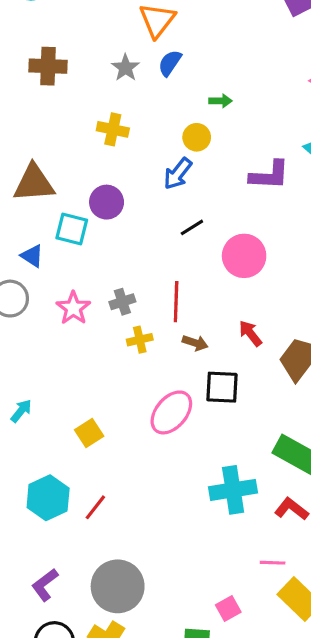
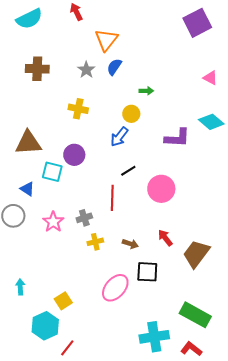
red line: (176, 302) -> (112, 198), moved
cyan arrow: (21, 411) -> (20, 287), turned -42
cyan hexagon: (48, 498) -> (45, 326), moved

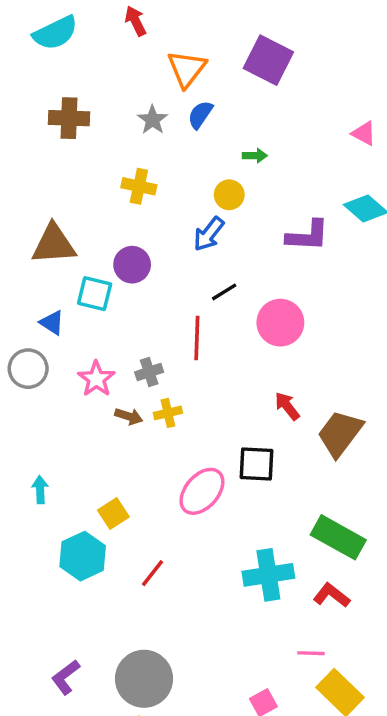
purple square: (197, 23) -> (268, 60), moved, turned -36
brown arrow: (130, 244) -> (129, 416), moved
red line: (67, 348) -> (153, 573), moved

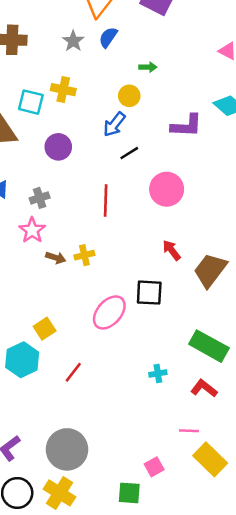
black line: (224, 292) -> (129, 153), moved
cyan square: (95, 294) -> (31, 102), moved
gray cross: (149, 372) -> (40, 198), moved
cyan cross: (268, 575) -> (158, 373), size x0.5

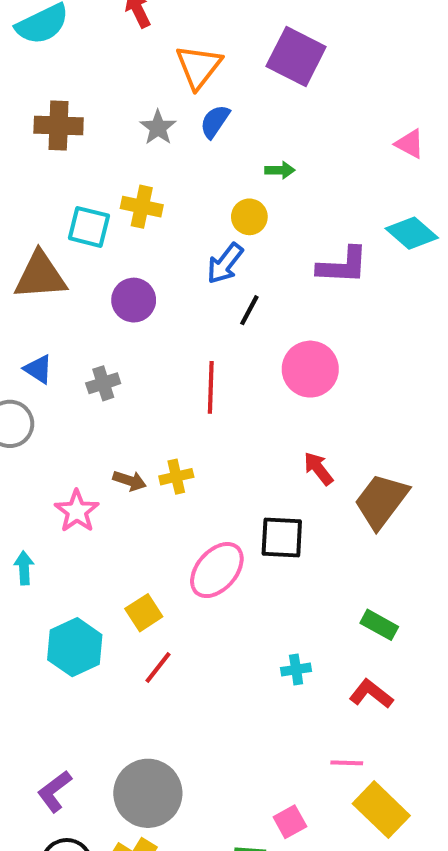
black line: (129, 153) -> (249, 310), turned -30
pink star: (32, 230) -> (77, 511), moved
yellow square: (45, 329) -> (144, 613), moved
green rectangle: (209, 346) -> (379, 625), size x0.6

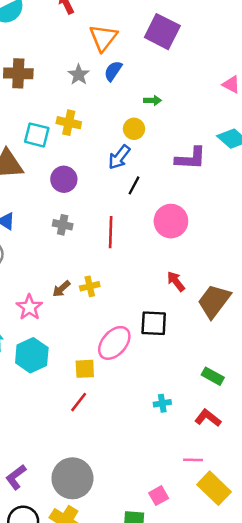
gray cross: (103, 383) -> (63, 225), moved, turned 30
brown arrow: (130, 481) -> (61, 289), turned 120
yellow square: (144, 613) -> (85, 369), moved, turned 30
cyan hexagon: (75, 647) -> (32, 355), moved

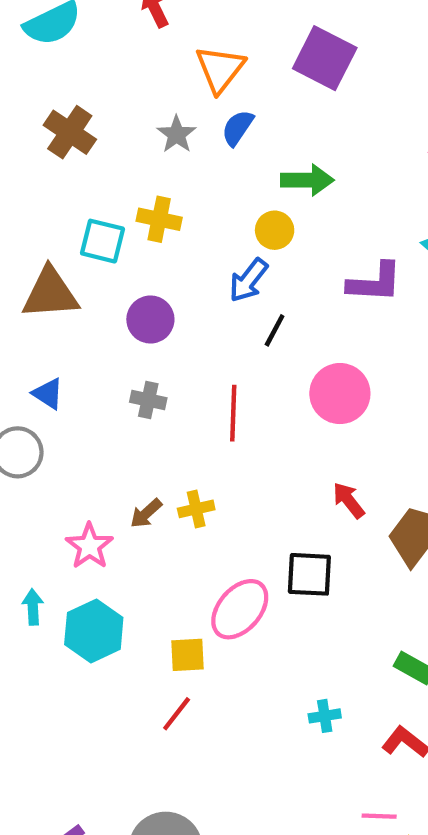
brown cross: (18, 73) -> (70, 132), turned 32
green arrow: (152, 100) -> (307, 180), size x1.6

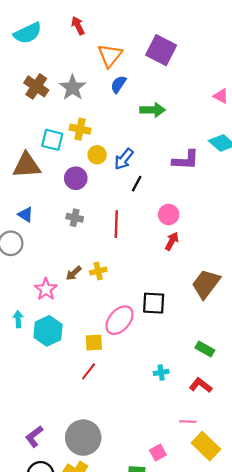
gray star: (177, 134) -> (73, 88), moved, size x1.4
yellow circle: (275, 230) -> (97, 155), moved
pink circle: (340, 394) -> (169, 215), size x0.7
red arrow: (349, 500) -> (172, 241), moved, turned 66

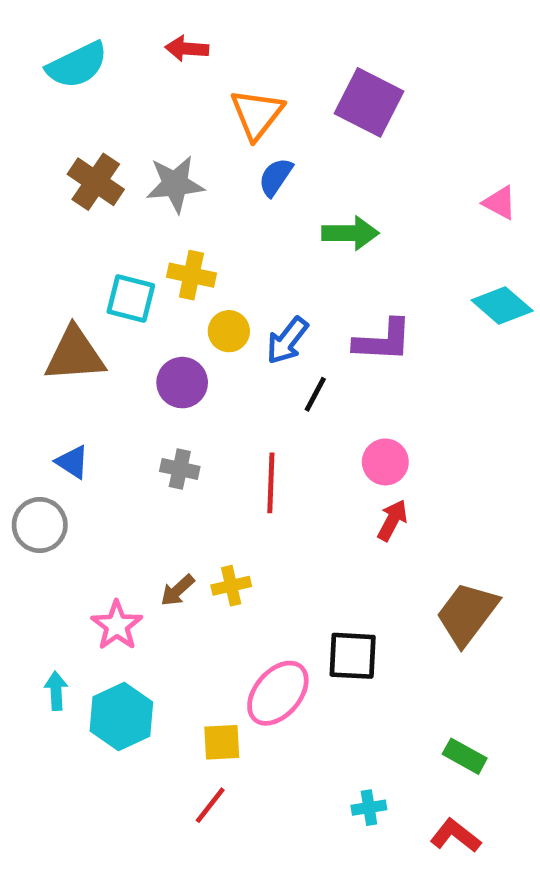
red arrow: (78, 26) -> (187, 49), turned -60
gray star: (73, 88) -> (175, 184), turned 30
purple L-shape: (186, 160) -> (383, 341), moved

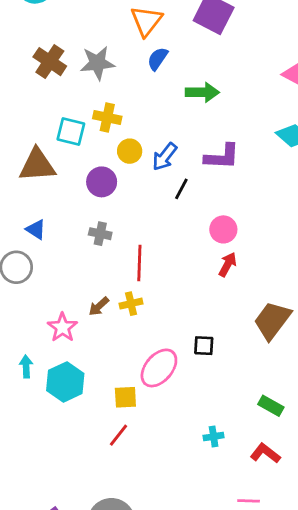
red line: (271, 483) -> (139, 263), moved
black square: (353, 656) -> (204, 346), size x0.7

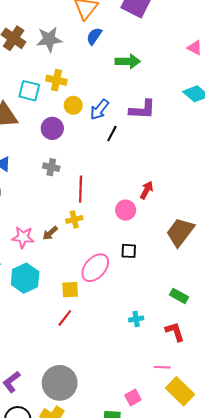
pink circle: (223, 229) -> (126, 210), moved
brown arrow: (99, 306) -> (50, 233), moved
pink star: (62, 327) -> (23, 237), turned -30
red L-shape: (265, 453) -> (175, 332), turned 35

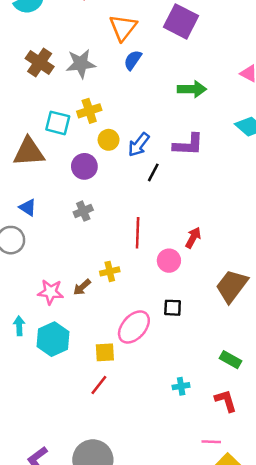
green arrow: (128, 61) -> (192, 89), moved
yellow cross: (56, 80) -> (89, 111), turned -30
gray cross: (51, 167) -> (83, 211), turned -35
red line: (81, 189) -> (138, 233), moved

